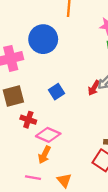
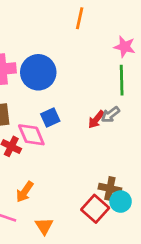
blue circle: (43, 39) -> (38, 72), moved
pink diamond: (48, 135) -> (31, 135), moved, turned 35

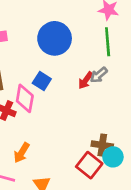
blue circle: (38, 72) -> (55, 38), moved
blue square: (50, 117) -> (42, 81), turned -30
pink diamond: (31, 135) -> (25, 98), turned 36

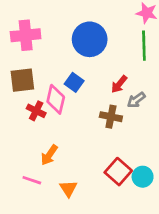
gray arrow: (99, 75) -> (136, 100), moved
brown cross: (102, 145) -> (111, 117), moved
cyan circle: (113, 157) -> (143, 177), moved

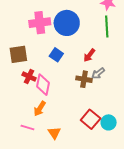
pink cross: (26, 35) -> (40, 23), moved
pink diamond: (56, 99) -> (43, 85), moved
gray arrow: (136, 100) -> (98, 73), moved

